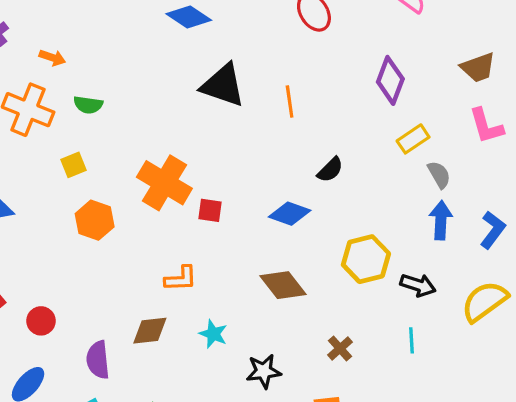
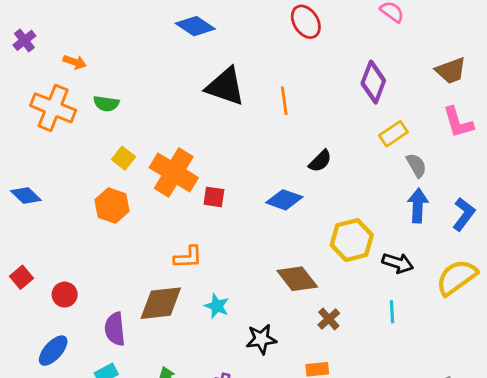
yellow square: (74, 165) -> (123, 158), moved, turned -30
brown diamond: (283, 285) -> (297, 279), moved
brown diamond: (150, 331) -> (161, 303), size x1.4

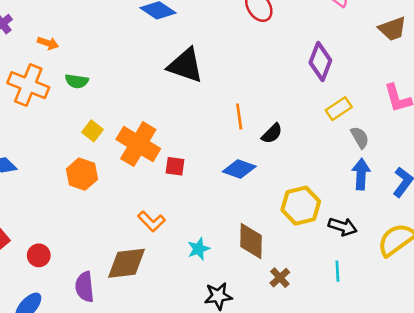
brown trapezoid: (451, 71) -> (392, 29), moved
orange line: (284, 101) -> (239, 117), moved
orange L-shape: (188, 257) -> (151, 221), turned 48
brown diamond: (297, 279) -> (251, 241), turned 39
cyan star: (217, 306) -> (199, 249), moved, turned 30

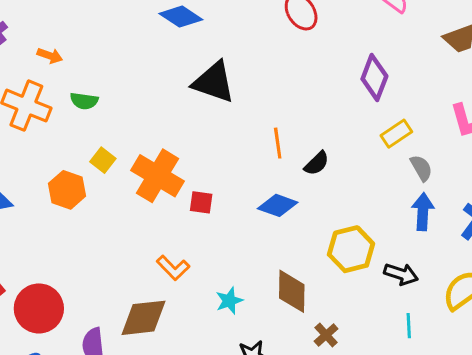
orange hexagon: (82, 174) -> (67, 190), moved
red circle: (39, 255) -> (39, 308), size x1.8
cyan line: (337, 271) -> (409, 326), moved

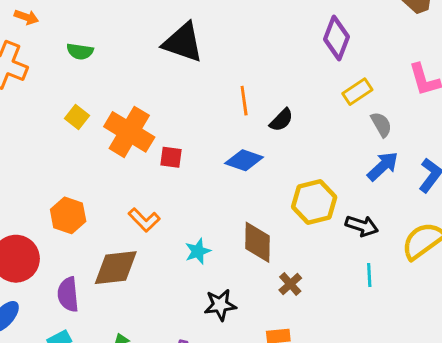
green semicircle: (84, 101) -> (80, 51), moved
orange hexagon: (67, 190) -> (68, 215), moved
blue arrow: (423, 212) -> (383, 166), turned 44

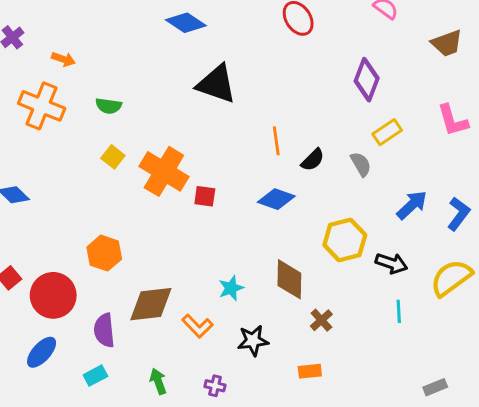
green semicircle: (80, 51) -> (109, 106), moved
gray semicircle: (381, 124) -> (361, 164), moved
orange L-shape: (144, 220) -> (198, 326), moved

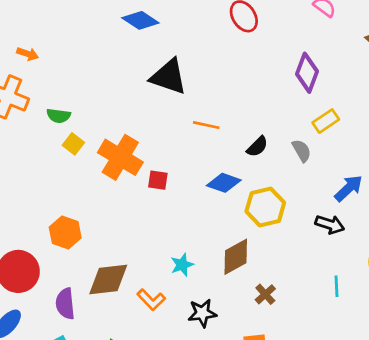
green semicircle: (109, 106) -> (59, 116), moved
orange line: (276, 141) -> (206, 125), moved, turned -70
yellow hexagon: (345, 240) -> (265, 207), moved
black arrow: (391, 263) -> (330, 224), moved
brown diamond: (289, 279) -> (236, 257), turned 60

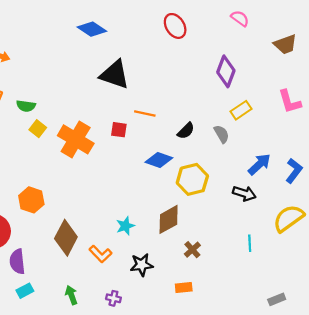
red square: (158, 180) -> (119, 130), moved
brown diamond: (108, 280) -> (66, 238), turned -56
purple semicircle: (65, 304) -> (17, 262), moved

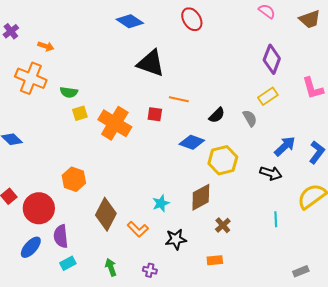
red ellipse: (175, 26) -> (192, 19), moved
brown trapezoid: (285, 44) -> (310, 19), moved
purple diamond: (226, 71) -> (272, 59), moved
yellow square: (38, 129) -> (80, 113), turned 35

